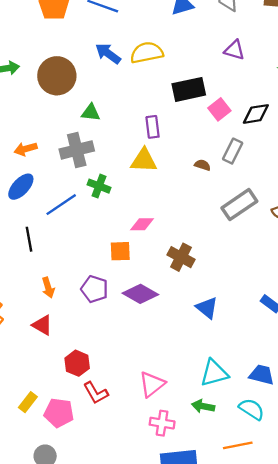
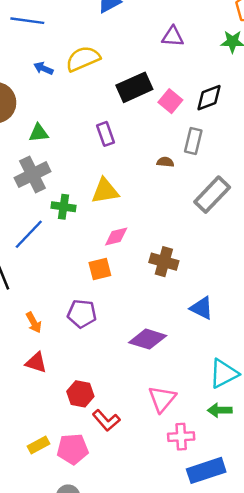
blue arrow: (108, 54) -> (43, 68), size x0.7
yellow triangle: (144, 160) -> (105, 191), moved
purple diamond: (140, 294) -> (148, 339), moved
yellow rectangle: (28, 402) -> (38, 445), turned 36

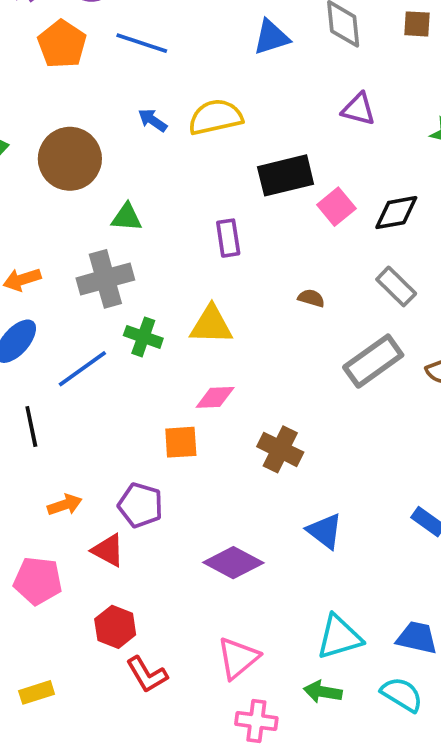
gray rectangle: (193, 141) -> (396, 286), moved, turned -70
orange arrow: (34, 323) -> (65, 505), turned -90
red triangle: (36, 363) -> (108, 550), moved
pink pentagon: (73, 449) -> (38, 581), moved

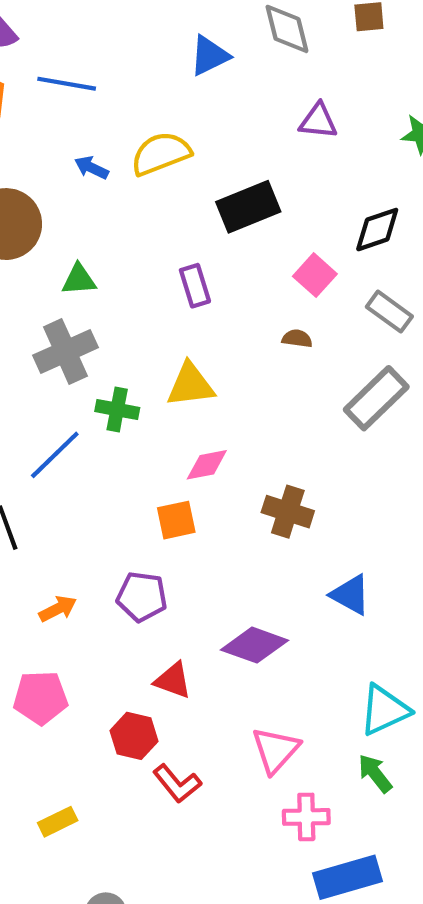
pink square: (336, 207) -> (315, 275), moved
red triangle: (108, 550) -> (173, 680), moved
green arrow: (323, 692) -> (375, 773), turned 51

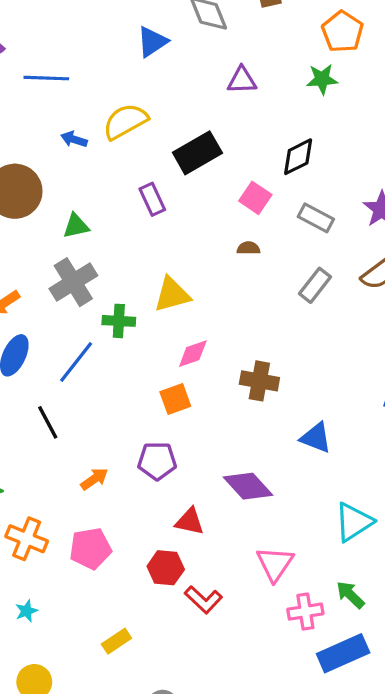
purple rectangle: (195, 286) -> (152, 199), moved
gray rectangle: (376, 398) -> (315, 285), size x0.7
purple diamond: (255, 645) -> (248, 486), turned 36
green arrow: (375, 773) -> (350, 595), moved

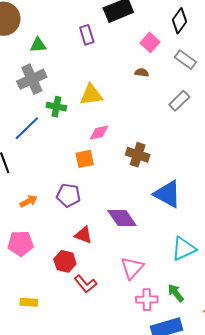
black diamond: (298, 157) -> (180, 21), turned -35
blue triangle: (316, 438) -> (167, 194), size x1.4
yellow rectangle: (116, 641) -> (29, 302), turned 30

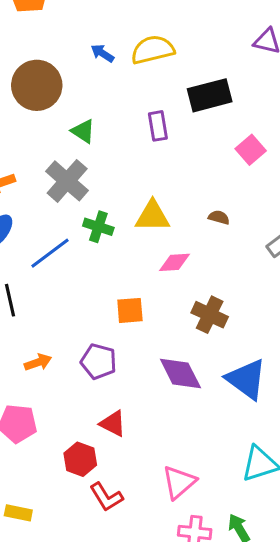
green triangle: (38, 45) -> (83, 131), turned 30
brown semicircle: (142, 73) -> (219, 217), moved
gray cross: (32, 79) -> (67, 181), turned -32
pink diamond: (99, 133) -> (175, 262), moved
purple diamond: (122, 218) -> (180, 373), moved

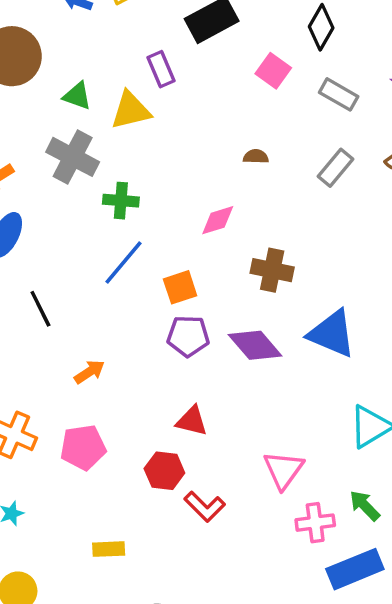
yellow triangle: (152, 216) -> (131, 110), moved
blue line: (50, 253) -> (124, 263), moved
purple pentagon: (99, 361) -> (188, 336), moved

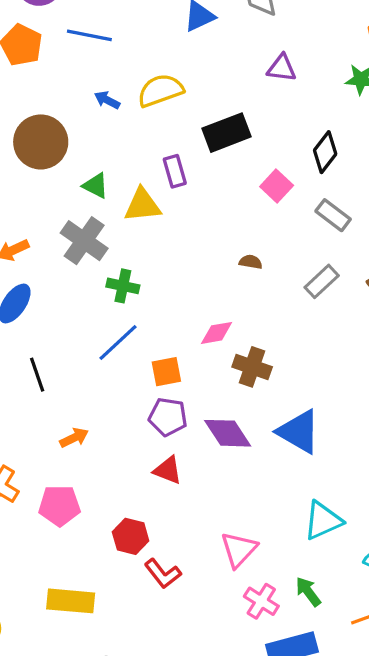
pink diamond: (218, 220) -> (217, 333), moved
red triangle: (192, 421) -> (168, 470), moved
pink cross: (315, 523) -> (261, 601), turned 32
yellow rectangle: (109, 549) -> (71, 601), size x1.6

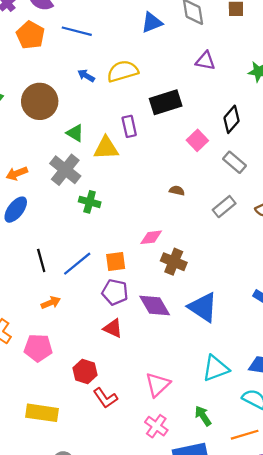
blue line: (118, 342) -> (77, 264), moved
black line: (37, 375) -> (41, 260), moved
pink cross: (261, 601) -> (156, 426), moved

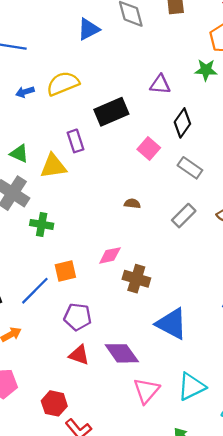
purple triangle: (205, 61) -> (160, 84), moved
blue arrow: (86, 76) -> (25, 92), turned -42
orange square: (116, 262) -> (65, 271), moved
purple diamond: (155, 305) -> (122, 353), moved
pink triangle: (158, 385) -> (146, 391), moved

